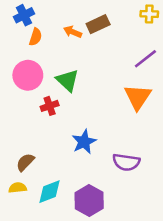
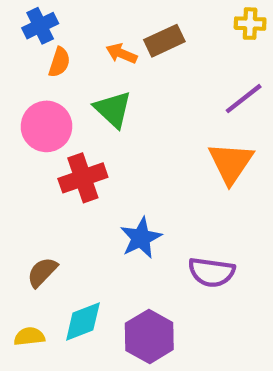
green triangle: (67, 80) -> (113, 109), moved
red cross: (50, 106) -> (83, 178), size x1.5
yellow semicircle: (18, 188) -> (29, 336), moved

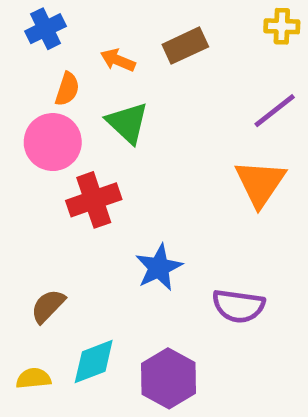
orange arrow: (121, 54) -> (118, 60), moved
orange semicircle: (59, 62) -> (67, 89), moved

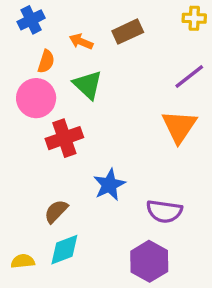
brown semicircle: (48, 306) -> (56, 211), moved
purple hexagon: (168, 378) -> (149, 261), moved

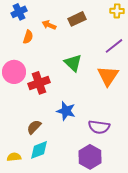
green triangle: (88, 85) -> (73, 63), moved
pink circle: (36, 98) -> (14, 72), moved
blue star: (109, 185) -> (66, 111), turned -30

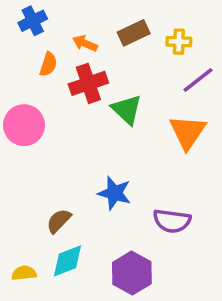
yellow cross: (117, 11) -> (179, 42), moved
red cross: (39, 83) -> (88, 83), moved
purple hexagon: (90, 157) -> (132, 273), moved

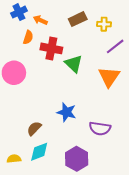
orange arrow: (85, 43) -> (40, 20), moved
red cross: (88, 83) -> (51, 48), turned 30

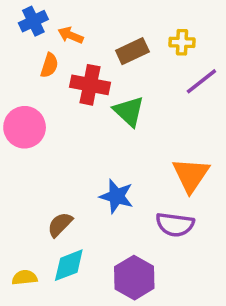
brown rectangle: (78, 19) -> (132, 51), moved
orange triangle: (109, 77) -> (191, 175), moved

